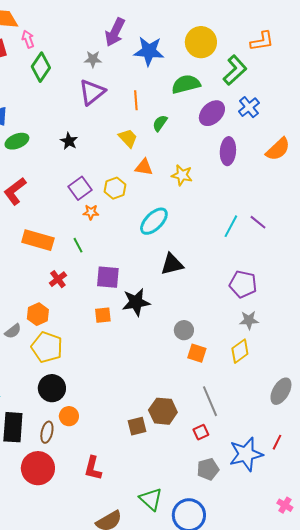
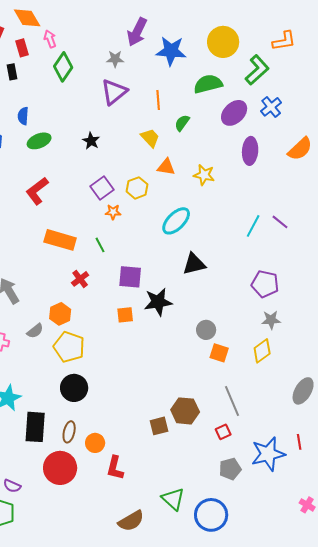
orange circle: (69, 416) -> (95, 443), moved
red line: (277, 442) -> (299, 442), turned -35

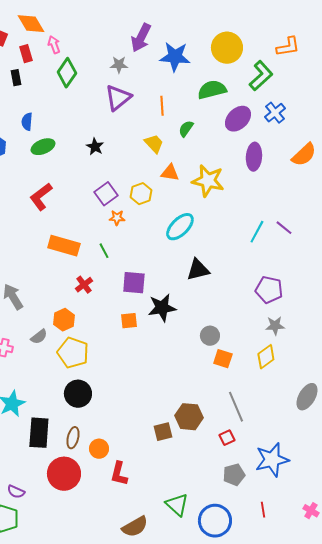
yellow star: (204, 175) -> (208, 181), size x1.5
red line: (299, 442) -> (263, 510), moved

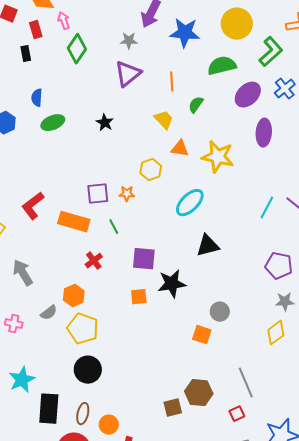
purple square: (106, 194) -> (98, 194), moved, turned 30
red L-shape: (41, 197) -> (33, 206), moved
orange square: (223, 359) -> (202, 335), moved

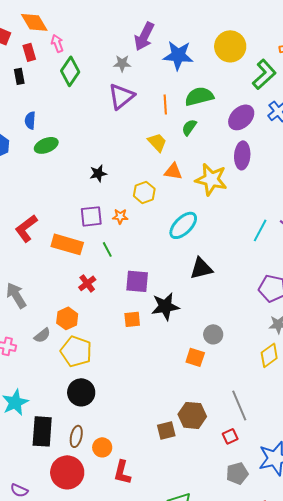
green semicircle: (222, 66) -> (199, 96), moved
black star: (105, 123) -> (98, 173), moved, turned 30
purple ellipse: (264, 133) -> (242, 155), moved

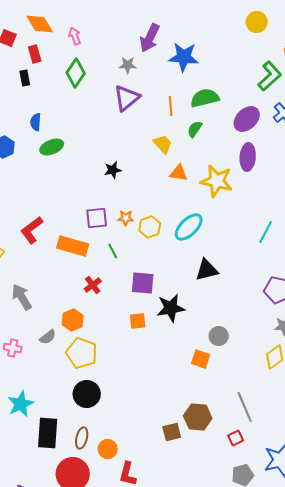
pink arrow: (57, 43) -> (75, 36), moved
yellow circle: (230, 46) -> (257, 22), moved, size x0.7
black star: (98, 173) -> (113, 170), moved
yellow hexagon: (144, 192) -> (150, 227), moved

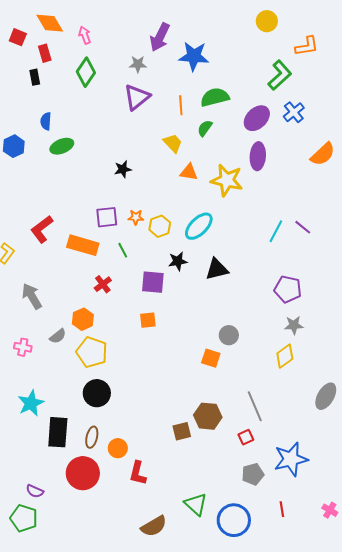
black star: (171, 308) -> (178, 261), moved, size x0.7

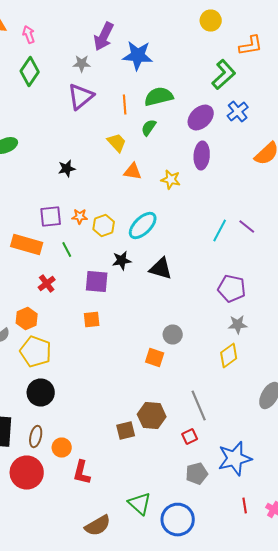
yellow star: (227, 180) -> (171, 180), size x0.6
black triangle: (217, 269) -> (161, 268), turned 30
red line: (282, 509) -> (245, 506), moved

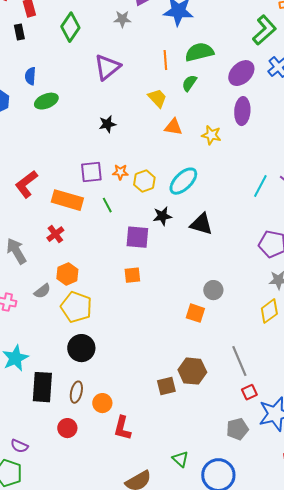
purple triangle: (81, 96) -> (107, 67), moved
red cross: (47, 284) -> (55, 234), moved
red square: (190, 436) -> (249, 392), moved
red circle: (27, 472) -> (67, 428), size x0.6
green triangle: (140, 504) -> (180, 459), size x0.7

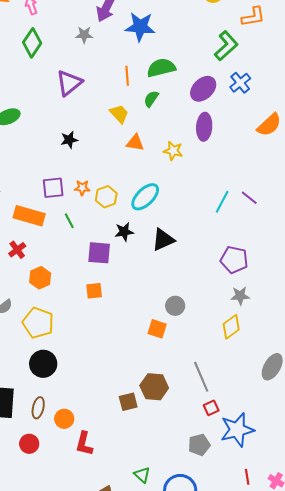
black triangle: (201, 224) -> (163, 240), turned -40
orange hexagon: (67, 274) -> (40, 278), moved

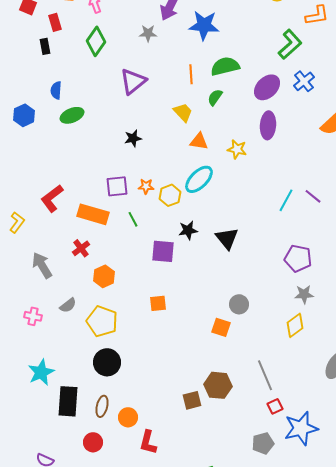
cyan ellipse: (145, 197) -> (199, 179), moved
black triangle: (163, 240) -> (227, 238), turned -45
orange square: (94, 291) -> (158, 303), moved

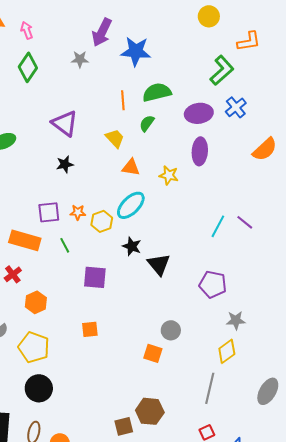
purple triangle: (133, 81) -> (65, 123), moved, turned -44
purple ellipse: (267, 87) -> (199, 113), turned 36
black star: (188, 230) -> (132, 246), moved, turned 30
purple pentagon: (298, 258) -> (213, 284), moved
gray line: (265, 375) -> (210, 388), moved, turned 36

